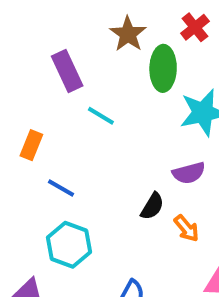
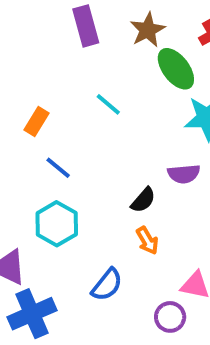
green ellipse: (163, 68) -> (176, 69), turned -48
purple rectangle: (67, 71) -> (86, 26), moved
orange arrow: (187, 228) -> (147, 241), moved

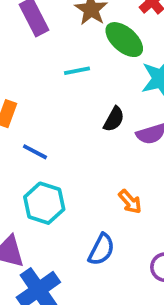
cyan line: (108, 104) -> (77, 71), moved, turned -40
black semicircle: (143, 200) -> (114, 119), moved

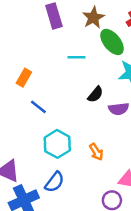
cyan hexagon: (44, 203) -> (57, 144), moved
blue semicircle: (101, 249) -> (55, 182), moved

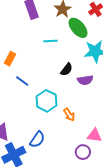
cyan hexagon: (57, 144) -> (47, 101), moved

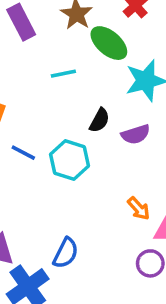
cyan hexagon: (47, 101) -> (70, 160), moved
orange arrow: (69, 115) -> (139, 208), moved

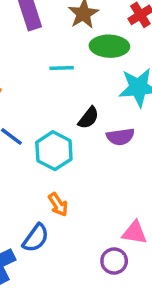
green ellipse: (109, 43) -> (109, 46), turned -48
orange arrow: (139, 208) -> (58, 205), moved

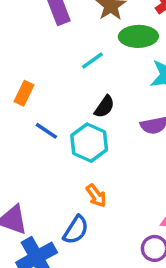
cyan line: (62, 68) -> (92, 61), turned -30
black semicircle: (88, 118) -> (104, 107), moved

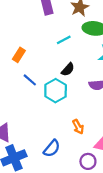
orange arrow: (96, 196) -> (78, 127), moved
blue semicircle: (76, 230) -> (52, 148), moved

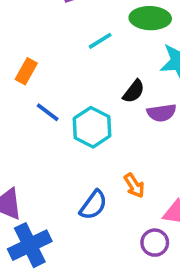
black semicircle: (68, 69) -> (134, 91), moved
blue semicircle: (52, 148) -> (93, 205), moved

